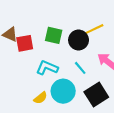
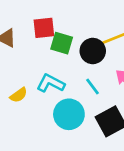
red square: (25, 43) -> (44, 28), moved
yellow semicircle: (40, 98) -> (19, 95), moved

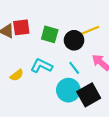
red square: (44, 28) -> (21, 27), moved
cyan circle: (69, 114) -> (68, 90), moved

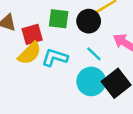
red square: (21, 27) -> (32, 34), moved
yellow semicircle: (17, 75) -> (30, 53), moved, size x1.5

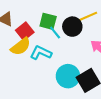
red square: (32, 34) -> (25, 31), turned -30
cyan line: (94, 54) -> (55, 33), moved

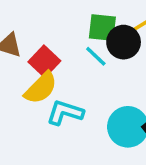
green square: (48, 21) -> (102, 28), moved
cyan L-shape: (41, 53) -> (65, 113), moved

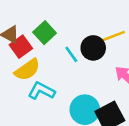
green square: (102, 28) -> (45, 33), moved, turned 30
red square: (44, 61) -> (21, 47), moved

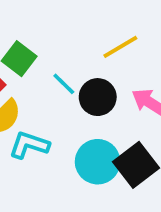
black circle: (93, 48) -> (98, 97), moved

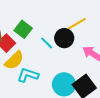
black circle: (98, 97) -> (64, 38), moved

